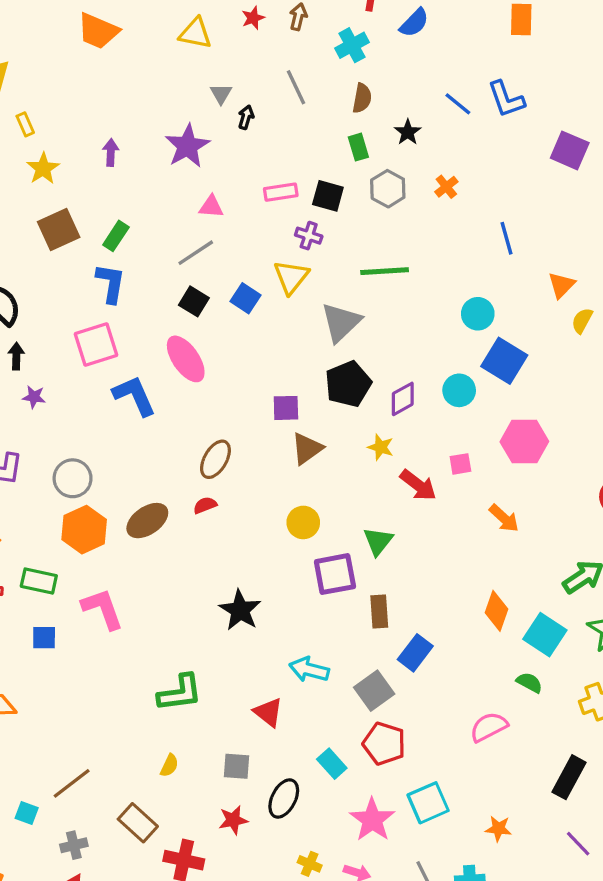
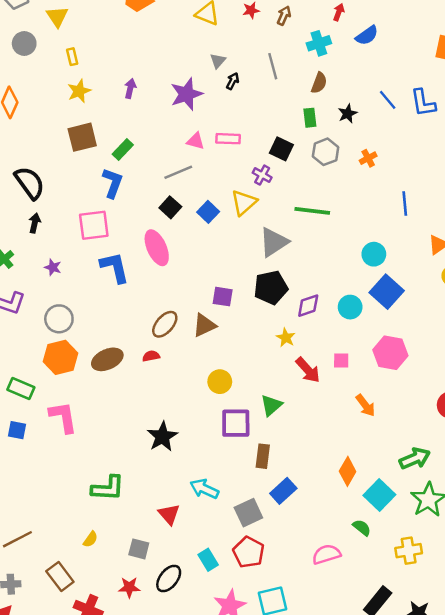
pink rectangle: (281, 192) -> (228, 139), moved
purple star: (34, 397) -> (53, 267), moved
brown triangle: (307, 449) -> (204, 325), moved

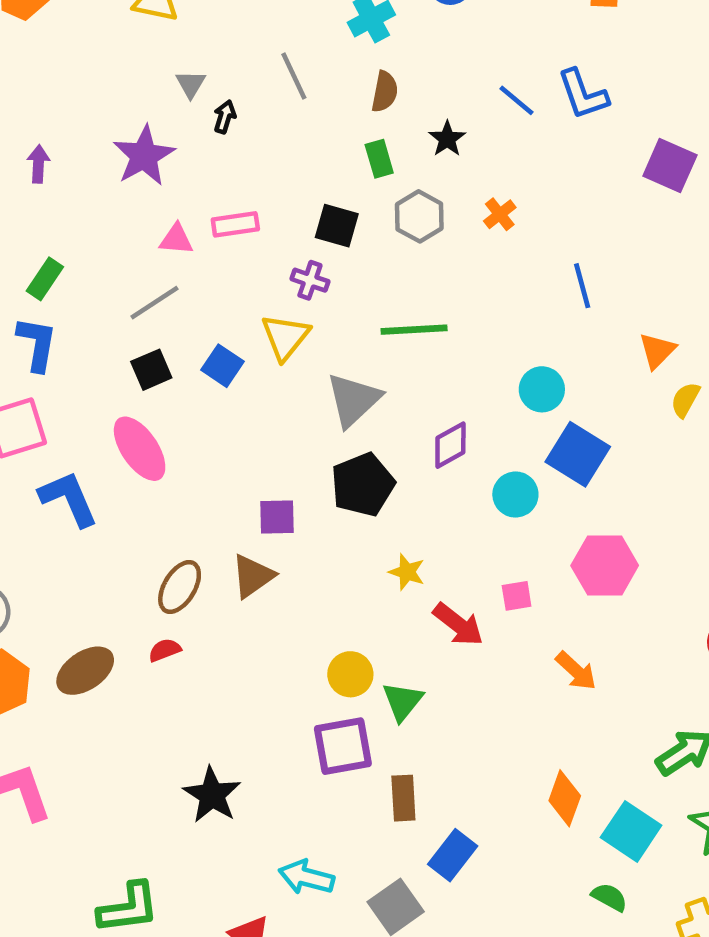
black square: (170, 207) -> (151, 370), turned 35
purple diamond: (308, 306) -> (450, 445), moved
yellow circle: (220, 382) -> (350, 674), moved

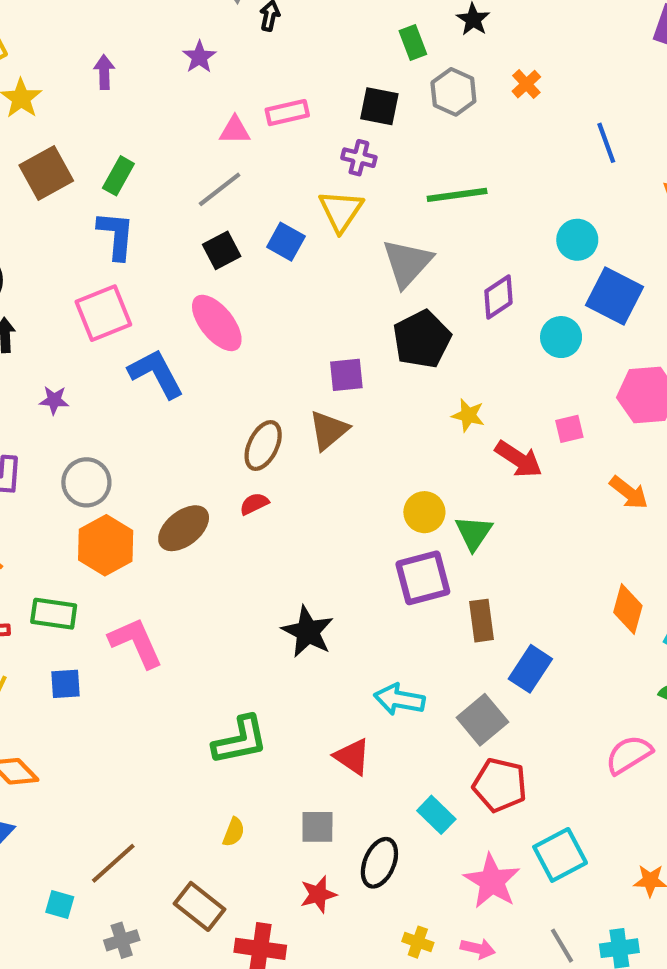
purple star: (144, 156) -> (199, 57), size x0.6

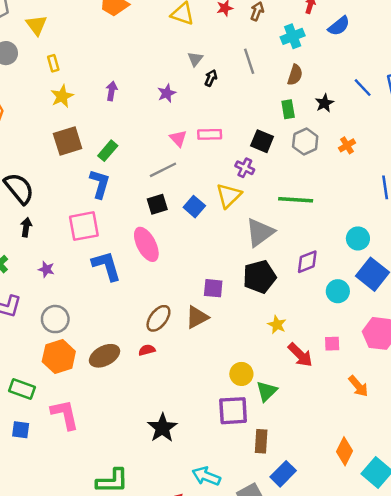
pink triangle: (235, 130) -> (178, 138), turned 36

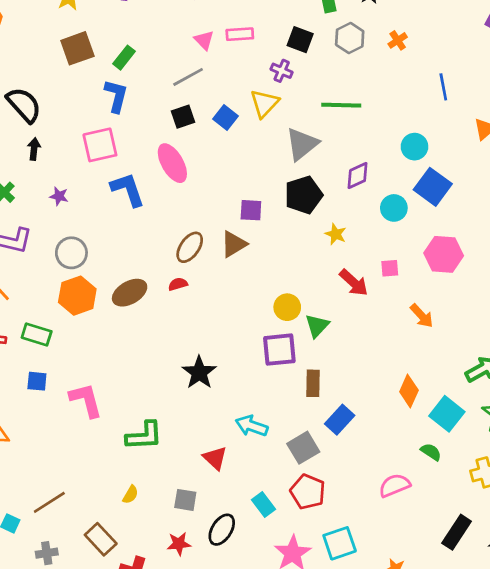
yellow star: (277, 325) -> (336, 234), moved
pink L-shape: (65, 414) -> (86, 400), moved

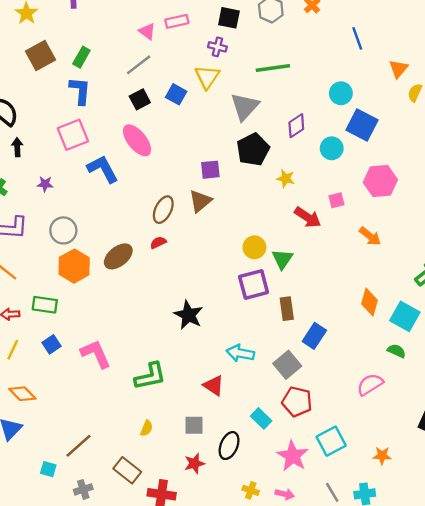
blue square: (37, 381) -> (51, 344), turned -30

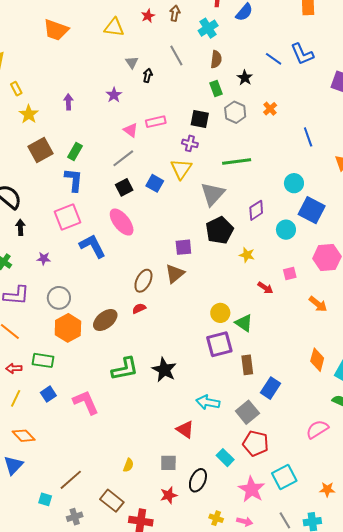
red arrow: (308, 217) -> (265, 288), size x0.7
green triangle: (282, 259) -> (244, 323), turned -30
green L-shape: (150, 376) -> (125, 369), moved

